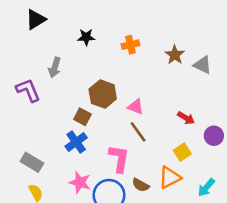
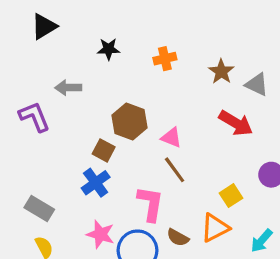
gray arrow: (55, 67) -> (68, 88), turned 72
red arrow: (186, 118) -> (236, 123), moved, size x1.5

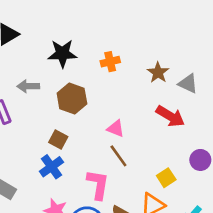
black star: (108, 49) -> (62, 53), size x1.5
brown hexagon: (129, 121) -> (72, 98), moved

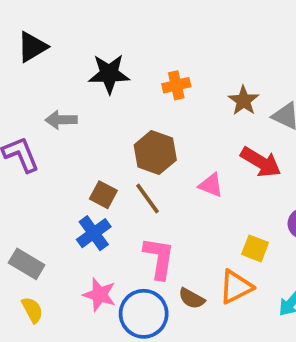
brown hexagon: (72, 98) -> (155, 152), moved
pink triangle: (116, 129) -> (211, 185), moved
brown line: (118, 156) -> (148, 199), moved
yellow square: (166, 178) -> (255, 248), turned -36

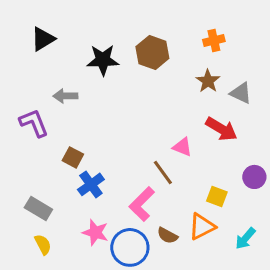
orange cross: (176, 85) -> (214, 40), moved
brown hexagon: (155, 152) -> (152, 52), moved
brown square: (103, 195) -> (73, 157), moved
brown line: (148, 199) -> (163, 172), moved
pink L-shape: (159, 258) -> (142, 204), turned -144

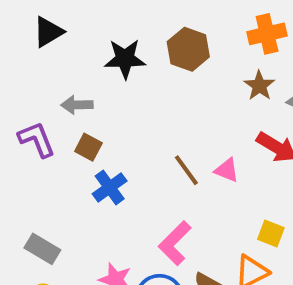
orange cross: (214, 40) -> (267, 34), size x1.4
brown square: (73, 157) -> (88, 147), moved
brown line: (163, 172) -> (186, 170), moved
blue cross: (91, 184) -> (110, 187), moved

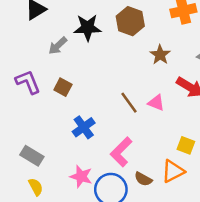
brown star: (259, 86) -> (160, 55), moved
gray arrow: (77, 105) -> (58, 46), moved, turned -42
blue cross: (110, 187) -> (84, 127), moved

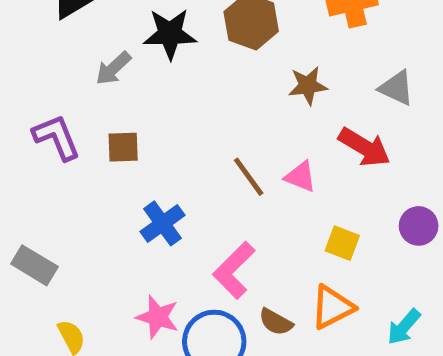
brown star: (160, 55) -> (308, 86), turned 30
brown square: (63, 87) -> (123, 147), turned -30
yellow square: (186, 145) -> (342, 243), moved
gray rectangle: (32, 156) -> (34, 265), moved

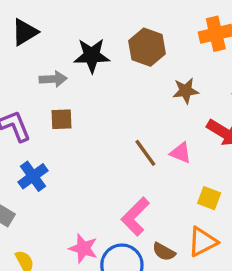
gray arrow: (113, 68) -> (53, 79), turned -140
brown square: (123, 147) -> (62, 119), moved
blue cross: (163, 223) -> (33, 176), moved

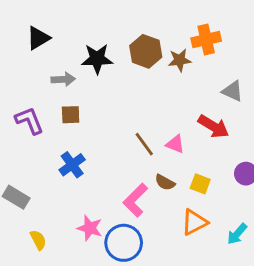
brown star: (186, 91) -> (180, 60), moved
blue cross: (33, 176) -> (72, 165), moved
brown semicircle: (164, 252) -> (165, 182), moved

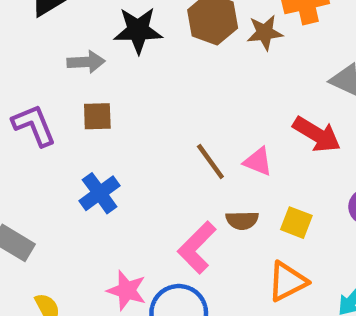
brown semicircle: (165, 182) -> (242, 220), turned -30

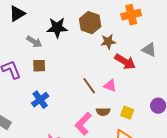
brown star: (265, 33) -> (108, 42), moved
gray arrow: (86, 62) -> (34, 42), turned 35
red arrow: (317, 134) -> (125, 62), moved

